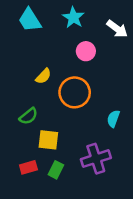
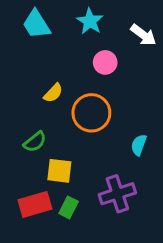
red rectangle: (28, 167) -> (35, 204), size x1.5

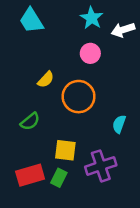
cyan star: (90, 21) -> (92, 18), moved
white arrow: (143, 35) -> (123, 30), turned 125
yellow square: (59, 171) -> (65, 150), moved

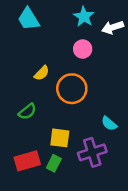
cyan semicircle: (119, 124) -> (109, 124), moved, turned -70

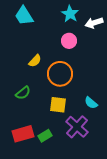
yellow square: (60, 138) -> (58, 105), moved
purple cross: (92, 152) -> (77, 127), turned -30
green rectangle: (54, 163) -> (45, 136), turned 32

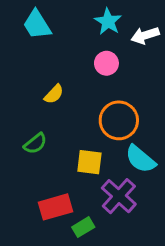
orange circle: (60, 74) -> (119, 120), moved
cyan semicircle: (91, 103) -> (140, 159), size x1.5
red rectangle: (23, 134) -> (55, 207), moved
green rectangle: (45, 136) -> (83, 227), moved

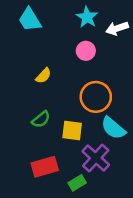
green semicircle: (35, 144) -> (41, 119), moved
green rectangle: (83, 227) -> (77, 183), moved

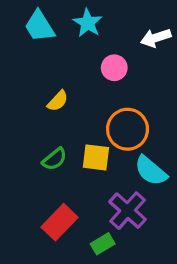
cyan star: (87, 17) -> (88, 23), moved
yellow square: (72, 131) -> (96, 157), moved
red rectangle: (45, 167) -> (59, 222), turned -30

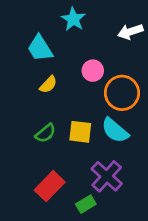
cyan trapezoid: (40, 26) -> (40, 48), moved
pink circle: (114, 68) -> (93, 71), moved
orange circle: (128, 129) -> (122, 93), moved
cyan semicircle: (151, 171) -> (115, 130), moved

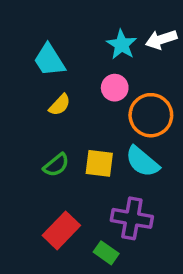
cyan star: (73, 19) -> (122, 45), moved
purple cross: (107, 176) -> (132, 218), turned -32
green rectangle: (86, 204) -> (106, 253), turned 66

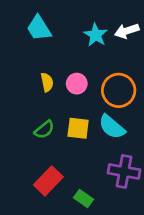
cyan trapezoid: (49, 60) -> (39, 28), moved
pink circle: (115, 88) -> (77, 84), moved
yellow semicircle: (60, 105) -> (47, 82), turned -54
purple cross: (132, 218) -> (124, 171), moved

